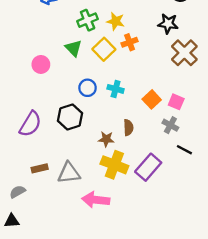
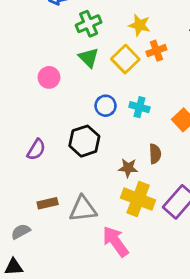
green cross: (88, 20) -> (89, 24), moved
purple semicircle: (30, 124) -> (36, 150), size x0.7
pink arrow: (96, 200) -> (115, 241), turned 48

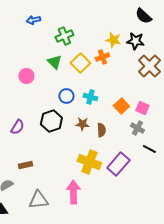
green cross: (89, 24) -> (64, 36), moved
yellow star: (139, 25) -> (113, 40), moved
brown star: (128, 168) -> (82, 124), moved
gray triangle: (83, 209) -> (38, 200), moved
pink arrow: (115, 241) -> (73, 192), turned 35

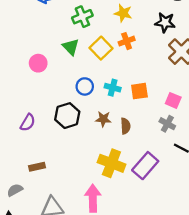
yellow star: (113, 40) -> (123, 13), moved
orange square: (121, 106) -> (139, 91), moved, turned 35

